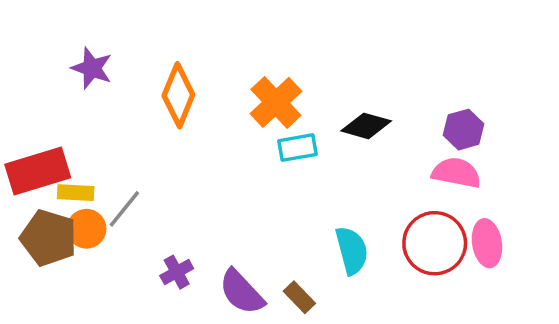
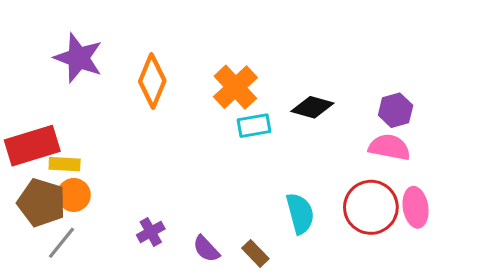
purple star: (92, 68) -> (78, 58), size x1.4
gray line: (124, 209) -> (61, 243), moved
purple semicircle: (242, 292) -> (206, 249), size x0.7

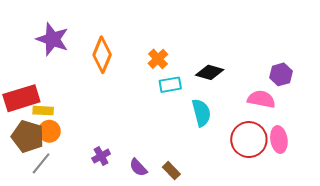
orange cross: (235, 87) -> (158, 59), size x0.7
purple hexagon: (396, 110) -> (281, 74), moved
cyan semicircle: (300, 213) -> (201, 113), moved

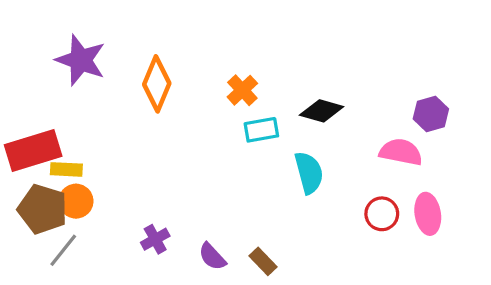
red circle: (249, 140) -> (382, 214), size x0.6

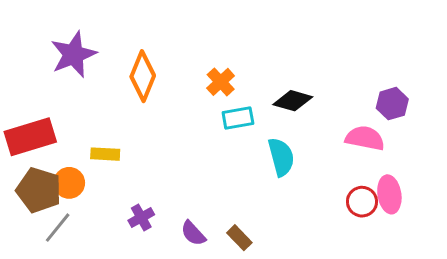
purple star: (81, 60) -> (73, 54), turned 30
yellow rectangle: (66, 169) -> (105, 154), moved
red circle: (382, 214) -> (362, 202), moved

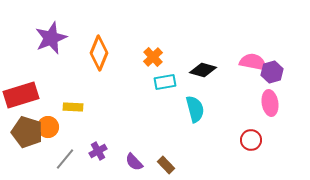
pink semicircle: (365, 138) -> (253, 62), moved
pink ellipse: (389, 194) -> (270, 103), moved
gray line: (58, 228) -> (65, 159), moved

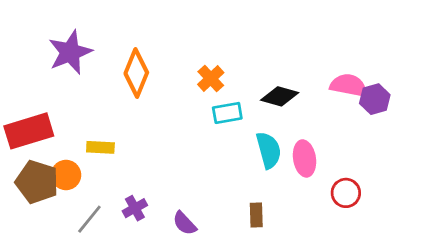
pink ellipse: (270, 103) -> (304, 158), moved
brown rectangle: (166, 165) -> (256, 215), moved, turned 42

